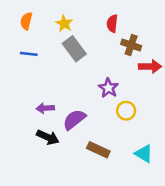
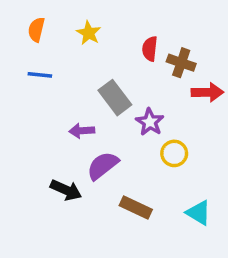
red semicircle: (112, 24) -> (150, 49), moved
gray rectangle: (74, 49) -> (115, 98), moved
purple arrow: (45, 108) -> (82, 131), moved

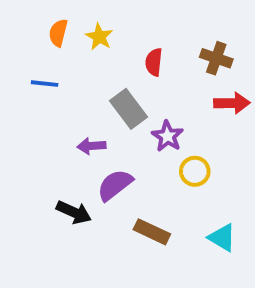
orange semicircle: (36, 30) -> (58, 33), moved
red semicircle: (150, 49) -> (154, 62), moved
brown cross: (181, 63) -> (216, 58), moved

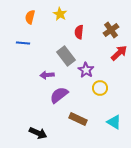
yellow star: (99, 37) -> (60, 14), moved
brown cross: (216, 58) -> (111, 30), turned 35
red arrow: (232, 103) -> (119, 53), turned -42
black arrow: (74, 212) -> (38, 133), moved

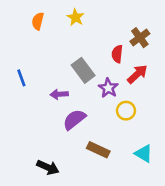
red semicircle: (79, 32) -> (117, 54), moved
blue line: (23, 43) -> (21, 78), moved, turned 64
red arrow: (119, 53) -> (137, 74), moved

